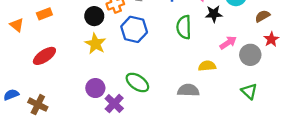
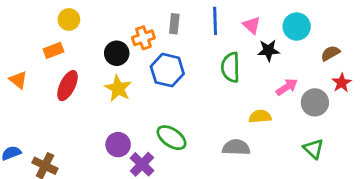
orange triangle: (17, 25) -> (18, 80), moved
red ellipse: (44, 56) -> (67, 86), moved, turned -30

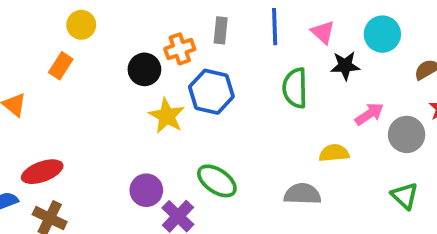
orange rectangle: (53, 50) -> (61, 66), turned -36
red ellipse: (67, 86) -> (42, 172), moved, turned 44
yellow star: (118, 88) -> (167, 116), moved

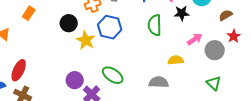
black circle: (144, 69) -> (69, 23), moved
red ellipse: (42, 172) -> (19, 70), turned -45

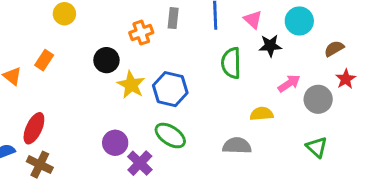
orange rectangle: (29, 13) -> (44, 60), moved
blue hexagon: (110, 27) -> (170, 89), moved

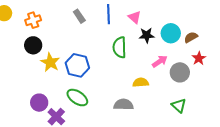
gray rectangle: (173, 18) -> (79, 16), turned -40
cyan circle: (299, 21) -> (171, 33), moved
orange cross: (141, 33) -> (33, 20), moved

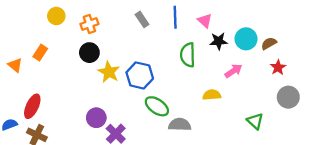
gray circle: (180, 72) -> (288, 97), moved
green ellipse: (77, 98) -> (157, 106), moved
gray semicircle: (124, 105) -> (180, 125), moved

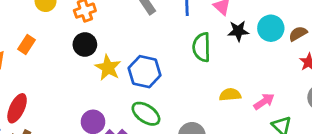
pink arrow: (233, 71) -> (264, 101), moved
green ellipse: (157, 106) -> (146, 114), moved

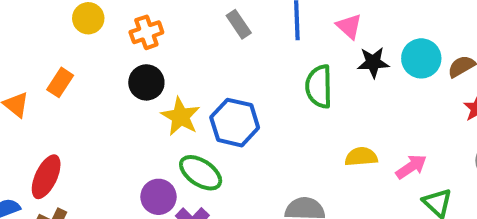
green ellipse: (146, 114) -> (201, 173), moved

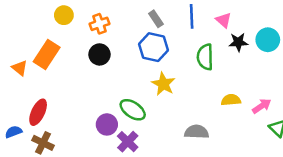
orange rectangle: (60, 82) -> (47, 54), size x1.6
yellow star: (181, 117) -> (163, 84), moved
blue hexagon: (235, 123) -> (154, 47), moved

